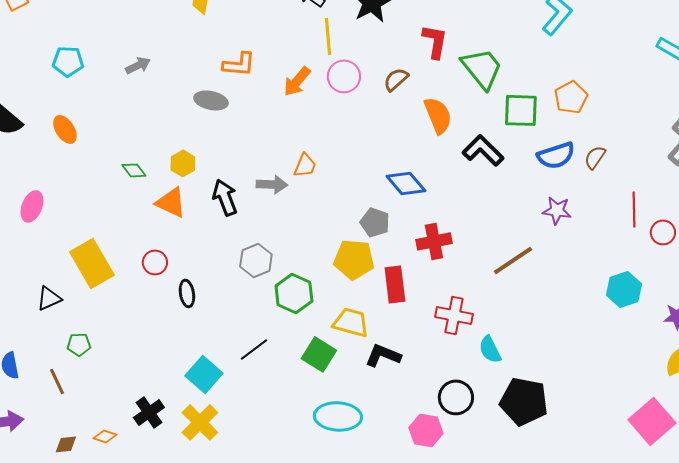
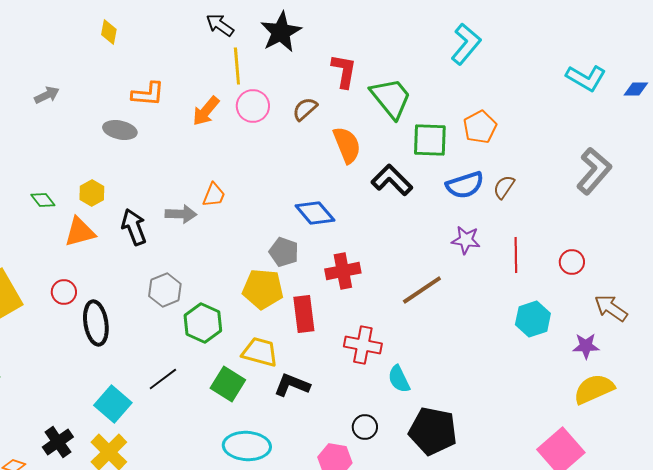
orange triangle: (171, 202) -> (80, 232), turned -40
red line: (634, 209) -> (516, 255), moved
black ellipse: (187, 293) -> (96, 323), size x1.6
black circle: (456, 397) -> (365, 427), size x0.7

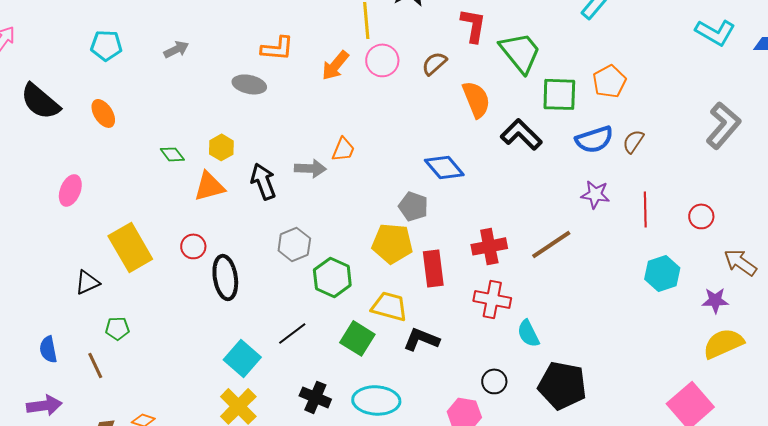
red cross: (343, 271) -> (489, 246), moved
black cross: (58, 442) -> (315, 397), moved, turned -32

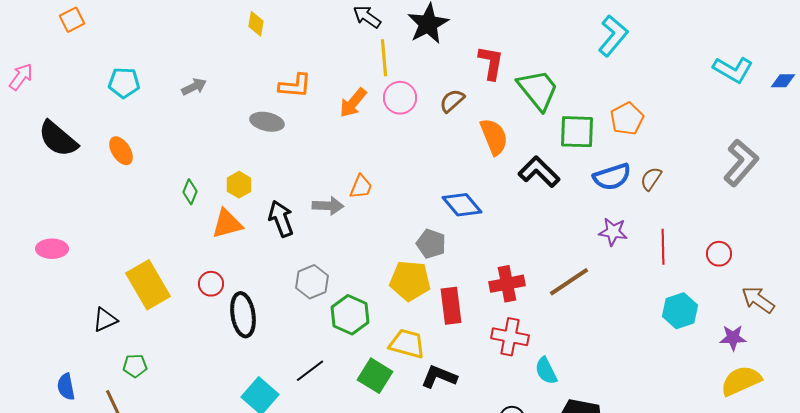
green diamond: (172, 154) -> (190, 192), turned 60
pink ellipse: (70, 190) -> (52, 249), moved, turned 68

